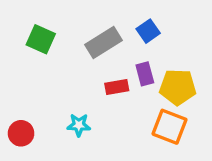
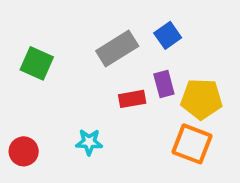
green square: (41, 39) -> (37, 63), moved

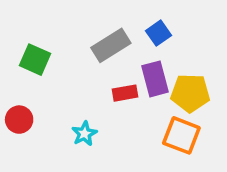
purple rectangle: (164, 84) -> (155, 79), size x1.4
cyan star: (89, 142) -> (84, 134), turned -30
red circle: (24, 151) -> (19, 120), moved

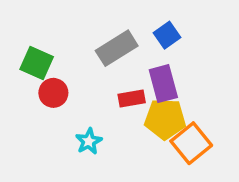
yellow pentagon: (190, 93) -> (165, 119), moved
red circle: (19, 120) -> (53, 93), moved
orange square: (181, 135) -> (191, 143), turned 30

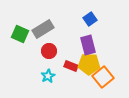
gray rectangle: (117, 48) -> (43, 29), moved
red circle: (53, 93) -> (49, 51), moved
red rectangle: (132, 98) -> (71, 66), moved, turned 32

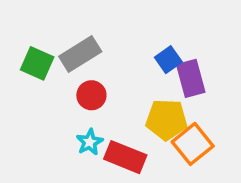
blue square: (90, 19) -> (168, 60), moved
purple rectangle: (88, 45) -> (191, 78), moved
red rectangle: (71, 66) -> (125, 157), moved, size x1.5

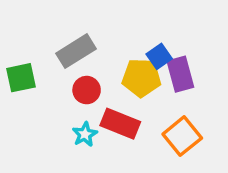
green square: (37, 63) -> (21, 78), moved, turned -36
yellow pentagon: (166, 120) -> (141, 78), moved
red rectangle: (125, 157) -> (120, 124), moved

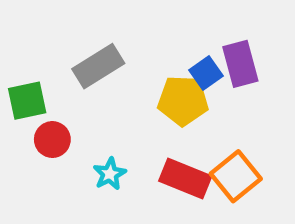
purple rectangle: (180, 74) -> (240, 64), moved
red circle: (87, 90) -> (52, 140), moved
red rectangle: (120, 124) -> (185, 178), moved

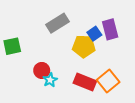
gray rectangle: (98, 66) -> (57, 23), moved
red circle: (52, 140) -> (42, 70), moved

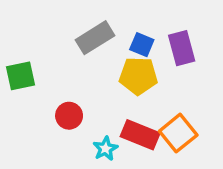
blue square: (94, 34) -> (142, 45), moved, turned -32
cyan star: (50, 80) -> (105, 149), moved

